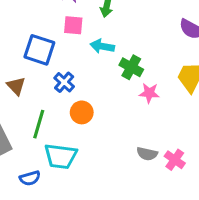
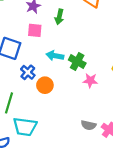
cyan arrow: (102, 46) -> (55, 56), moved
orange circle: (82, 112) -> (45, 85), moved

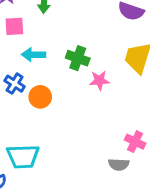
cyan arrow: (55, 56) -> (34, 55), moved
gray semicircle: (89, 125) -> (119, 164), moved

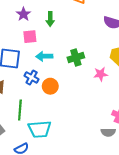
green cross: (78, 58) -> (76, 58), turned -35
pink star: (99, 80) -> (101, 74), moved

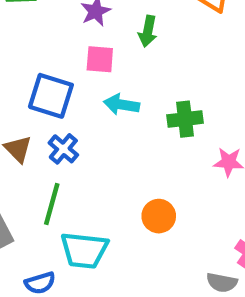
blue cross: (32, 77) -> (63, 149), moved
orange circle: (50, 86) -> (159, 216), moved

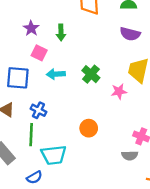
pink square: (100, 59) -> (39, 53), turned 35
green cross: (185, 119) -> (91, 74), turned -30
blue cross: (63, 149) -> (38, 110), moved

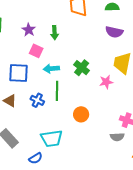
green line: (31, 135) -> (57, 91), moved

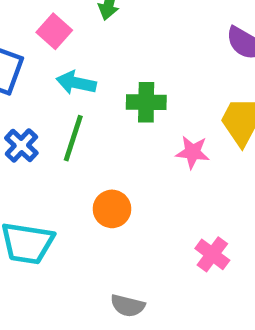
green cross: (82, 68) -> (146, 102), turned 35
gray semicircle: (117, 137) -> (128, 306), moved

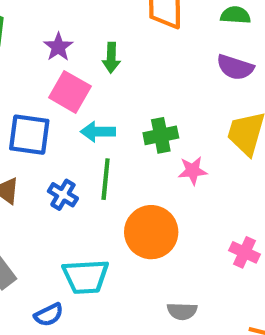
pink square: (54, 31) -> (70, 92), size x1.4
pink star: (193, 152) -> (193, 171), moved
orange circle: (112, 209) -> (151, 232), size x1.6

